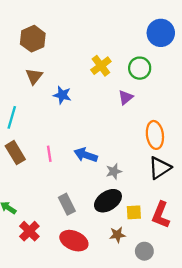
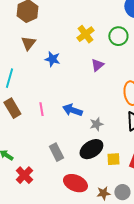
purple triangle: (126, 97) -> (97, 65), moved
brown star: (117, 235) -> (103, 193), moved
red ellipse: (74, 241) -> (75, 183), moved

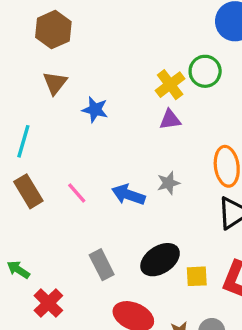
yellow cross: (85, 34) -> (170, 85), moved
purple triangle: (97, 65) -> (170, 120), turned 32
pink line: (41, 109) -> (77, 193), turned -32
gray star: (96, 124) -> (168, 183), moved

